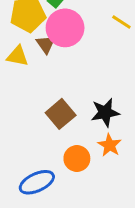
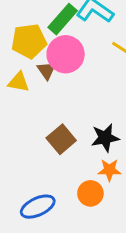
orange star: (110, 145) -> (109, 170), turned -30
orange circle: (77, 159) -> (90, 193), moved

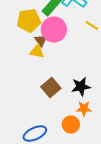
yellow triangle: (19, 82) -> (37, 52), moved

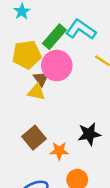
brown square: (51, 88) -> (34, 138), moved
orange star: (84, 109) -> (59, 151), moved

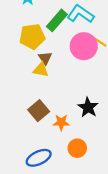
pink circle: (57, 66) -> (84, 46), moved
black star: (89, 134) -> (88, 107), turned -30

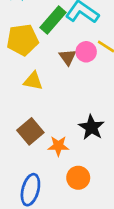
pink circle: (84, 46) -> (86, 52), size x0.6
brown triangle: (45, 58) -> (68, 57), moved
blue ellipse: (39, 158) -> (30, 190), turned -50

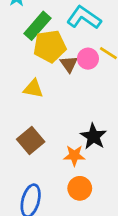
green rectangle: (53, 20) -> (37, 26), moved
yellow pentagon: (23, 40) -> (50, 46), moved
orange star: (58, 146) -> (74, 156), moved

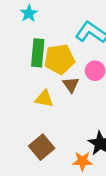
green rectangle: (37, 26) -> (38, 53), moved, turned -36
brown triangle: (69, 64) -> (71, 85), moved

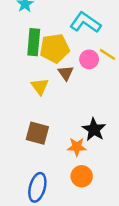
yellow triangle: (44, 99) -> (40, 86), turned 42
brown square: (42, 147) -> (37, 133), turned -35

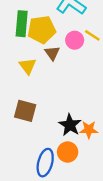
black star: (94, 130) -> (70, 125), moved
orange star: (77, 147) -> (89, 130), moved
blue ellipse: (37, 187) -> (45, 163), moved

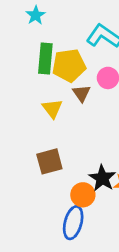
brown square: (25, 111) -> (49, 161), turned -30
orange circle: (68, 152) -> (83, 195), moved

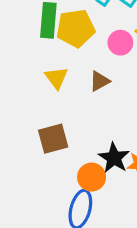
brown triangle: (81, 93) -> (100, 81), moved, turned 36

